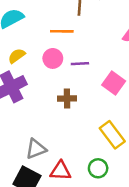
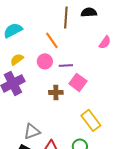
orange line: (62, 31) -> (52, 40), turned 54
pink square: (114, 83) -> (78, 82), moved

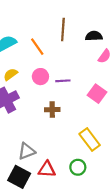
black semicircle: (89, 12) -> (94, 36), moved
orange line: (52, 40) -> (37, 47), moved
pink square: (78, 82) -> (97, 94), moved

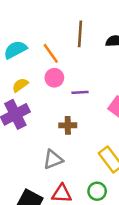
pink circle: (40, 77) -> (54, 78), moved
gray triangle: (27, 151) -> (53, 159), moved

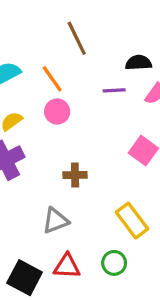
brown line: (80, 34) -> (77, 38), moved, turned -30
purple line: (80, 92) -> (114, 90), moved

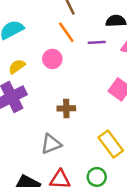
orange line: (52, 79) -> (66, 32), moved

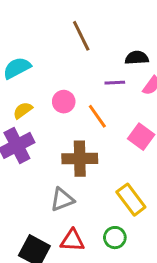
orange line: (66, 32) -> (97, 116), moved
brown cross: (66, 108) -> (80, 159), size x1.6

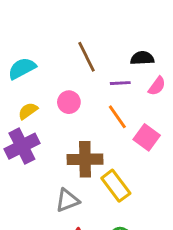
brown line: (81, 36) -> (86, 57), moved
orange line: (97, 116) -> (117, 117), moved
yellow rectangle: (131, 200) -> (116, 186), moved

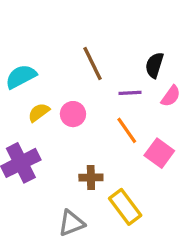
black semicircle: (142, 58) -> (154, 65), turned -70
yellow semicircle: (28, 111) -> (39, 112), moved
brown cross: (85, 159) -> (91, 178), size x0.6

